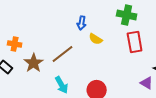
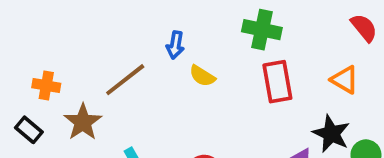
brown line: (63, 54) -> (125, 80), moved

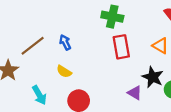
blue arrow: (175, 45) -> (65, 42), moved, turned 144
yellow semicircle: (202, 76) -> (64, 72), moved

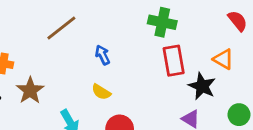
brown line: (33, 46) -> (61, 28), moved
black star: (153, 77) -> (202, 86), moved

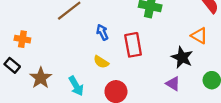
red rectangle: (174, 61) -> (133, 45), moved
brown star: (30, 90) -> (41, 78), moved

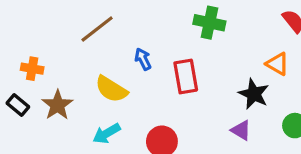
yellow semicircle: (101, 62) -> (111, 89), moved, size x1.5
brown star: (41, 78) -> (57, 105), moved
cyan arrow: (76, 86) -> (107, 133), turned 90

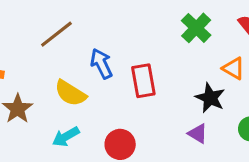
green cross: (209, 23) -> (196, 28), moved, turned 32
blue arrow: (143, 59) -> (101, 64), size x1.4

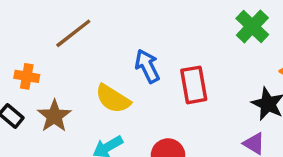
brown line: (56, 34) -> (73, 33), moved

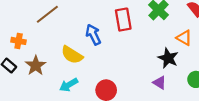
red rectangle: (194, 85) -> (123, 20), moved

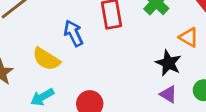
purple triangle: (160, 83) -> (168, 94), moved

